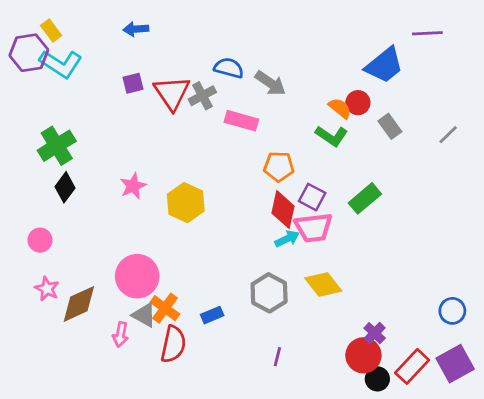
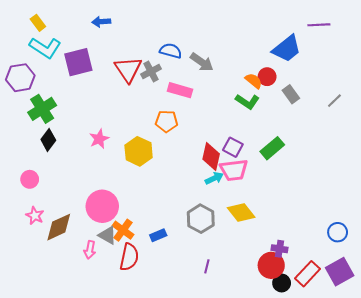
purple hexagon: (29, 53) -> (20, 78), moved
purple square: (133, 83) -> (78, 62), moved, size x1.8
orange pentagon: (279, 167) -> (167, 121), moved
purple cross: (375, 333) -> (280, 249), turned -35

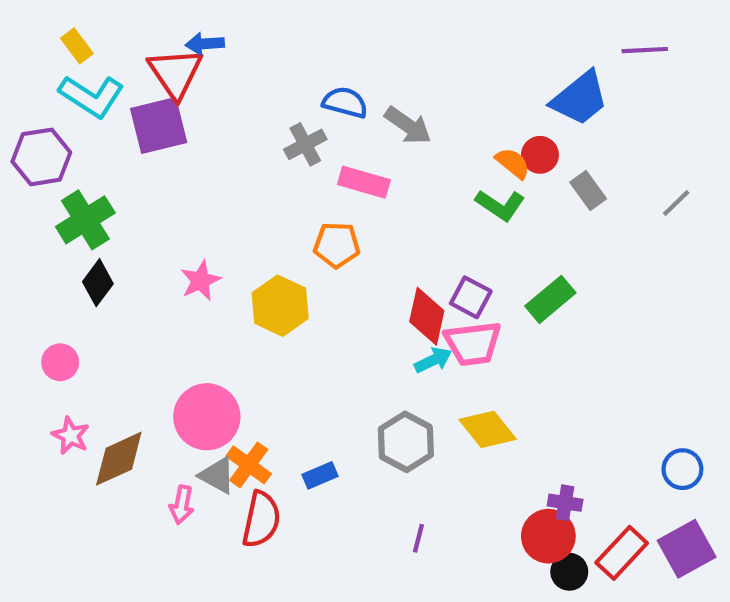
red triangle: (128, 69) -> (175, 73), moved

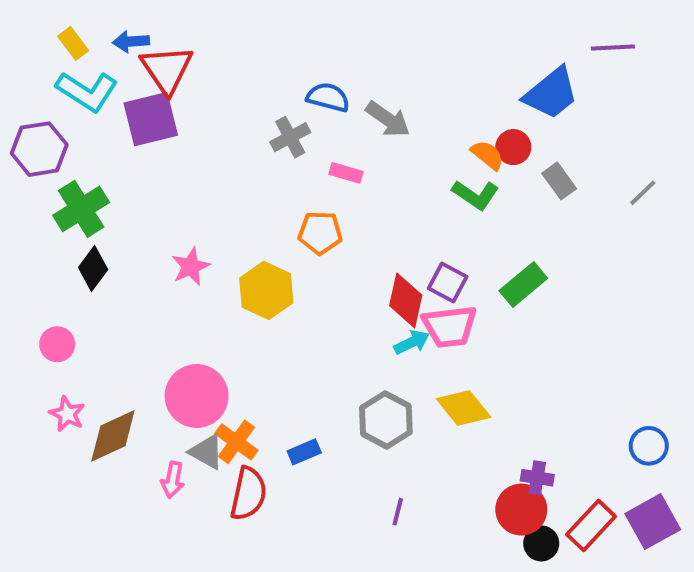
blue arrow: (205, 44) -> (131, 41), moved
pink rectangle: (364, 182) -> (346, 173), size x0.7

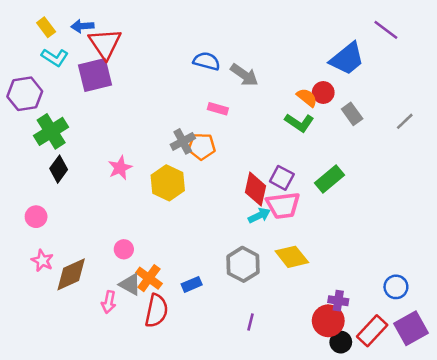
purple line: (613, 47) -> (386, 30), turned 40
cyan L-shape: (87, 91) -> (55, 57), size x0.7
gray cross: (290, 137) -> (183, 141), moved
pink circle: (197, 396) -> (124, 249), size x0.5
blue circle: (649, 446) -> (396, 287), moved

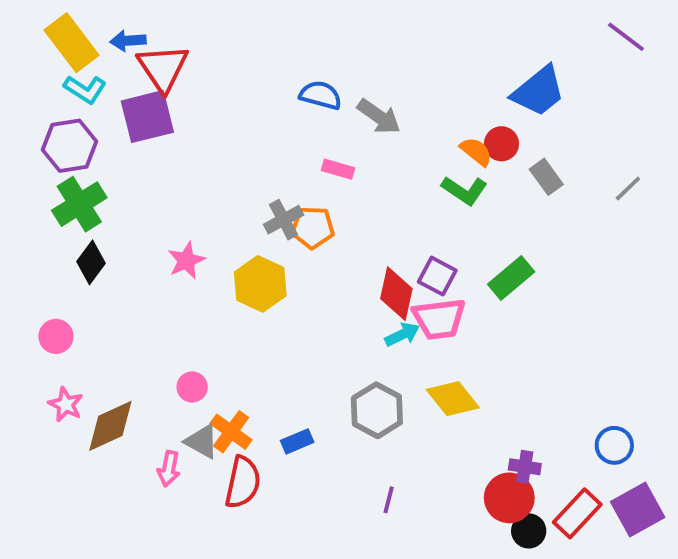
yellow rectangle: (46, 27) -> (71, 43), size x1.8
purple line: (386, 30) -> (626, 37), moved
purple hexagon: (25, 94) -> (70, 146), moved

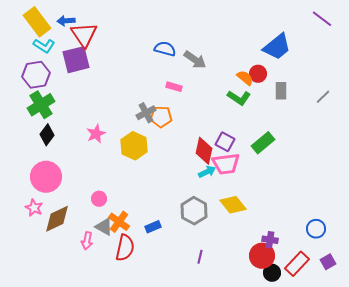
gray rectangle: (546, 177) -> (281, 91), turned 36
pink circle: (56, 336) -> (46, 177), moved, size x1.8
purple square: (638, 510) -> (328, 262), size x0.6

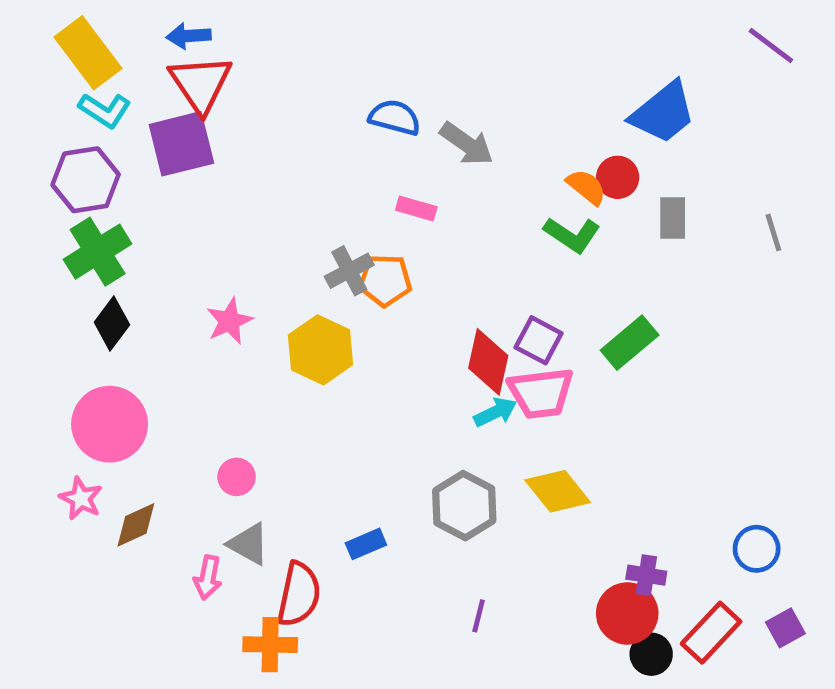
blue arrow: (66, 21) -> (189, 36), moved
gray line: (323, 97) -> (773, 232), turned -63
brown diamond: (57, 219) -> (136, 525), size x0.7
orange cross: (119, 222) -> (270, 645), moved, turned -35

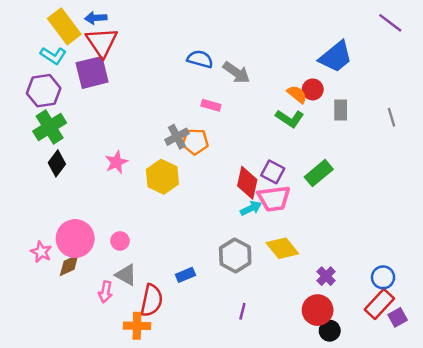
yellow rectangle: (88, 53) -> (64, 26), moved
pink circle: (110, 424) -> (75, 239), moved
purple cross: (646, 575) -> (326, 276), moved, turned 36
red rectangle: (711, 633) -> (379, 304), moved

